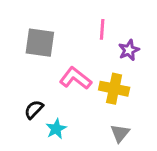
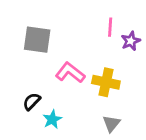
pink line: (102, 29) -> (110, 27), moved
purple star: (129, 50) -> (131, 41), moved

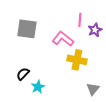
pink L-shape: (70, 73) -> (63, 39), moved
gray triangle: (111, 124) -> (93, 89), moved

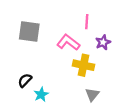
purple star: (95, 30) -> (103, 42), moved
gray triangle: (93, 89) -> (92, 94), moved

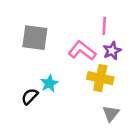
purple star: (103, 42) -> (112, 51), moved
cyan star: (41, 94) -> (49, 83), moved

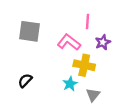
purple star: (112, 51) -> (103, 42), moved
cyan star: (49, 83) -> (70, 84), moved

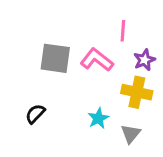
gray square: (29, 31) -> (55, 58), moved
yellow cross: (84, 65) -> (137, 92), moved

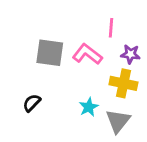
purple star: (144, 60) -> (130, 54), turned 30
gray triangle: (131, 134) -> (118, 121), size x1.4

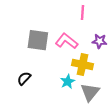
pink line: (111, 28) -> (82, 12), moved
yellow cross: (123, 83) -> (82, 65), moved

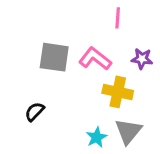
cyan star: (68, 82) -> (97, 137), moved

